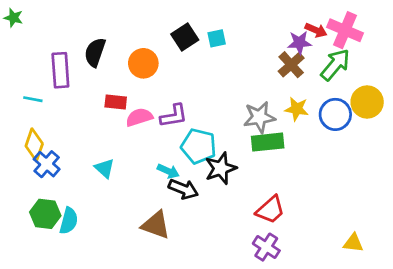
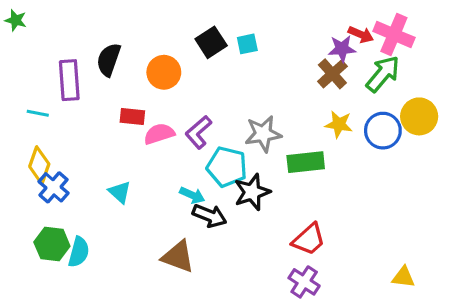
purple L-shape: (174, 116) -> (198, 132), turned 148
gray star: (259, 117) -> (263, 134), moved

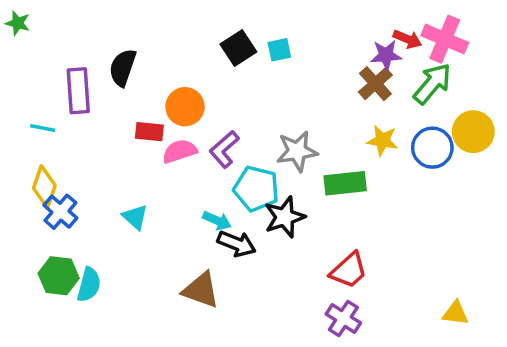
orange circle: (164, 72) -> (185, 107), moved

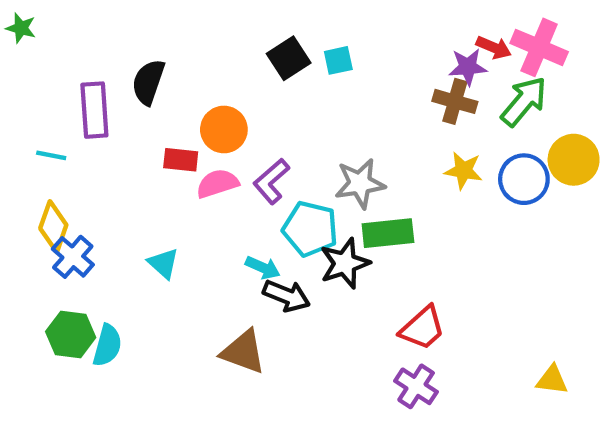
brown cross: (375, 84) -> (455, 101), turned -32
green rectangle: (345, 183) -> (388, 233), moved

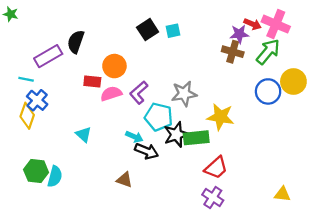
purple rectangle: (94, 110) -> (48, 56), turned 64
yellow star: (463, 171) -> (221, 117), moved, size x1.4
green rectangle: (388, 233) -> (196, 138), moved
blue cross: (73, 257) -> (37, 100), moved
brown triangle: (243, 352) -> (124, 180), size x0.7

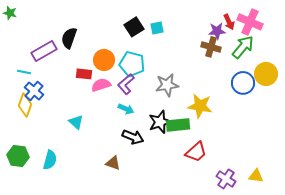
red arrow: (253, 24) -> (229, 22), turned 42
cyan pentagon: (159, 117) -> (132, 64), moved
cyan arrow: (134, 137) -> (126, 109), moved
green hexagon: (36, 171) -> (18, 156), moved
purple cross: (213, 198) -> (226, 179), moved

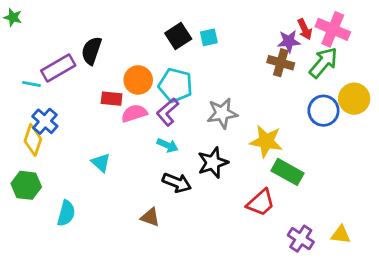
cyan line: (24, 72) -> (32, 84), moved
green rectangle: (178, 125) -> (287, 172), moved, turned 35
green hexagon: (18, 156) -> (26, 185), moved

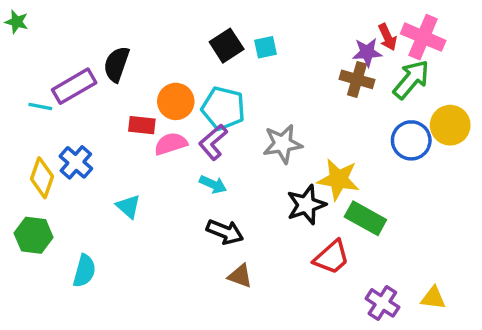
blue cross: (45, 121) -> (76, 162), moved
black star: (213, 163) -> (306, 205), moved
brown triangle: (150, 217) -> (240, 276), moved

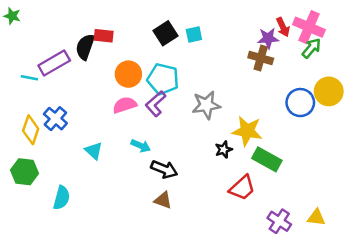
green arrow: (411, 79) -> (311, 48), moved, size x0.7
red rectangle: (142, 125) -> (104, 36), moved
cyan arrow: (213, 184) -> (141, 146), moved
black star: (306, 205) -> (224, 150), size x0.6
brown triangle: (240, 276) -> (163, 200), moved

